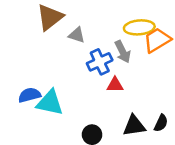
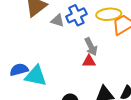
gray arrow: (123, 52) -> (91, 47), moved
blue cross: (100, 62) -> (76, 15), moved

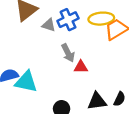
gray arrow: (91, 47) -> (68, 53), moved

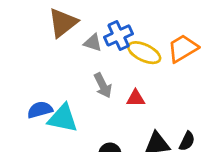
yellow ellipse: (101, 19) -> (144, 53), moved, turned 30
gray arrow: (68, 53) -> (103, 85), moved

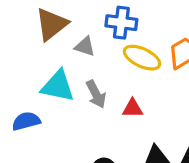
blue cross: (119, 35) -> (121, 23), moved, turned 32
cyan triangle: (63, 118) -> (58, 86), moved

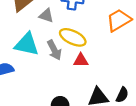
yellow ellipse: (142, 58) -> (73, 37), moved

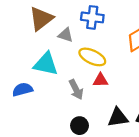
gray arrow: (54, 50) -> (76, 90), moved

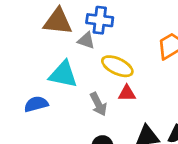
blue cross: (92, 17) -> (100, 20), moved
brown triangle: (41, 19) -> (58, 22), turned 44

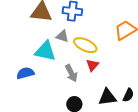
gray triangle: (86, 40) -> (62, 36), moved
red triangle: (127, 93) -> (92, 65), turned -48

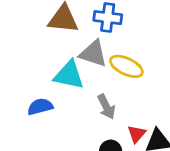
gray triangle: (62, 36) -> (93, 53), size x1.5
red triangle: (92, 65) -> (136, 134), moved

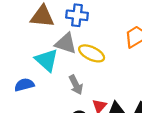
cyan triangle: (69, 75) -> (47, 60), turned 30

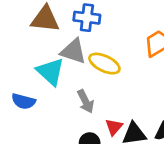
blue semicircle: (24, 85) -> (23, 101), turned -150

